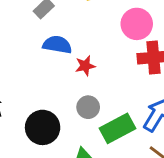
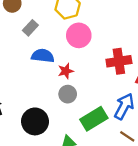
pink circle: (137, 24) -> (79, 35), moved
gray circle: (88, 107) -> (68, 94), moved

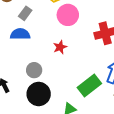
blue semicircle: (43, 56) -> (20, 34), moved
gray circle: (68, 94) -> (34, 70), moved

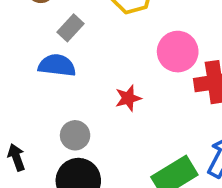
pink circle: (68, 15) -> (178, 52), moved

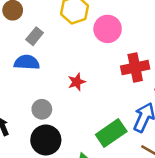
pink circle: (178, 52) -> (108, 29), moved

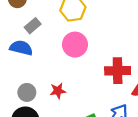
pink circle: (108, 29) -> (75, 45), moved
red star: (77, 82) -> (58, 91), moved

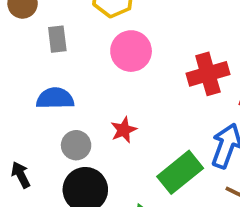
gray rectangle: (33, 26) -> (57, 39), turned -42
blue semicircle: (21, 48) -> (55, 98), moved

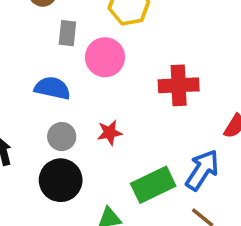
pink circle: (131, 51) -> (105, 57), moved
red cross: (208, 74) -> (179, 85), moved

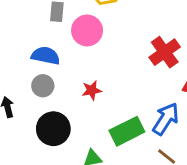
red cross: (179, 85) -> (165, 52), moved, turned -32
gray circle: (62, 137) -> (43, 86), moved

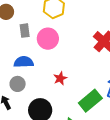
gray circle: (43, 86) -> (18, 84), moved

